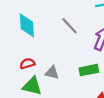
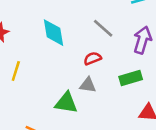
red semicircle: (27, 64) -> (93, 58), moved

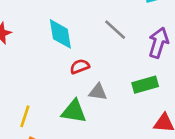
red semicircle: (93, 58) -> (80, 66), moved
yellow line: (16, 71) -> (25, 116), moved

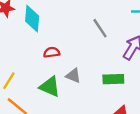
cyan diamond: (60, 34) -> (32, 19), moved
red semicircle: (80, 66) -> (52, 52), moved

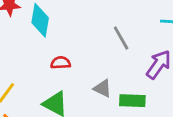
gray triangle: (73, 76) -> (103, 88), moved

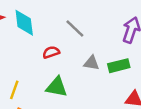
gray line: (121, 38) -> (75, 29), moved

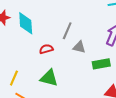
gray line: (75, 29) -> (67, 31), turned 66
gray triangle: (91, 63) -> (79, 47), moved

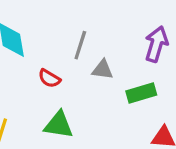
red semicircle: (46, 49) -> (49, 78), turned -128

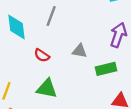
gray line: (80, 45) -> (51, 16), moved

